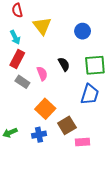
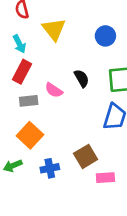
pink semicircle: (42, 74) -> (54, 90), turned 144
gray rectangle: (22, 82) -> (29, 101), turned -40
orange square: (45, 109) -> (30, 135), moved

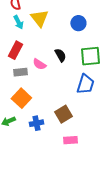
cyan arrow: (19, 44) -> (18, 22), moved
pink rectangle: (105, 178) -> (70, 140), moved

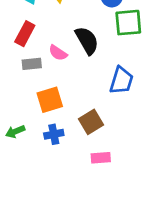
black semicircle: (60, 55) -> (87, 40), size x1.5
green square: (90, 56) -> (128, 23), moved
orange square: (21, 98) -> (50, 100), moved, turned 30

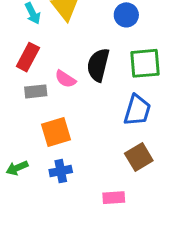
green square: (128, 23) -> (145, 63), moved
black semicircle: (87, 40) -> (98, 65), turned -136
brown square: (91, 122) -> (139, 157), moved

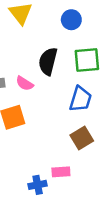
pink semicircle: (65, 79) -> (25, 83), moved
blue cross: (61, 171) -> (38, 185), moved

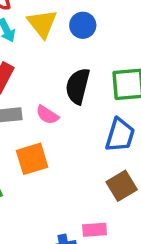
blue circle: (71, 20) -> (83, 25), moved

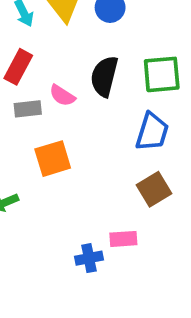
pink semicircle: (47, 115) -> (62, 95), moved

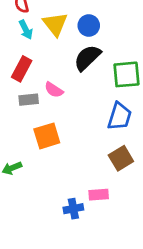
black semicircle: (104, 76) -> (87, 58), moved, turned 32

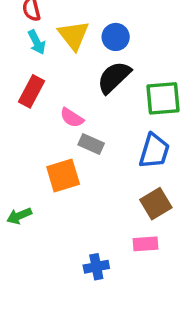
gray rectangle: (29, 100) -> (91, 144), moved, turned 30
pink rectangle: (99, 195) -> (145, 244), moved

